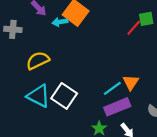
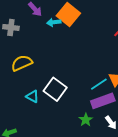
yellow semicircle: (38, 61) -> (22, 63), moved
cyan triangle: (39, 96) -> (32, 96), moved, size x0.6

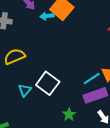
cyan triangle: (32, 96) -> (25, 90), turned 40
green star: (86, 120) -> (69, 115), moved

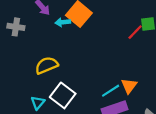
yellow semicircle: (15, 56) -> (47, 65), moved

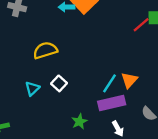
cyan line: (111, 91) -> (109, 83), turned -30
white square: (63, 95) -> (59, 83), size x0.6

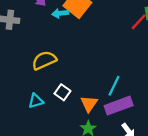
orange triangle: (129, 80) -> (89, 104), moved
cyan triangle: (32, 88) -> (36, 101), turned 35

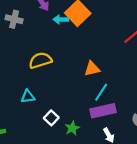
white square: (62, 92) -> (51, 118), moved
orange triangle: (89, 104) -> (92, 69), moved, turned 35

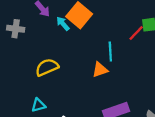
cyan arrow: (61, 20) -> (63, 24), turned 56
cyan line: (101, 92) -> (110, 52), moved, turned -30

